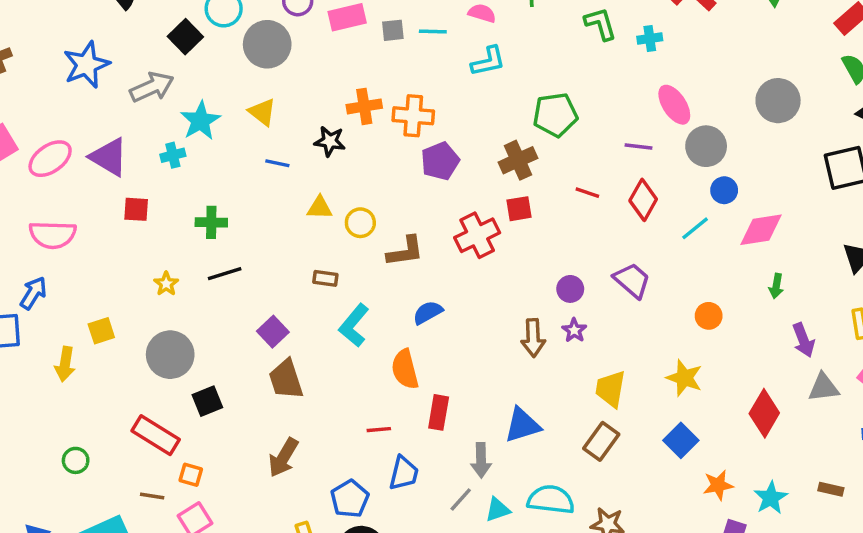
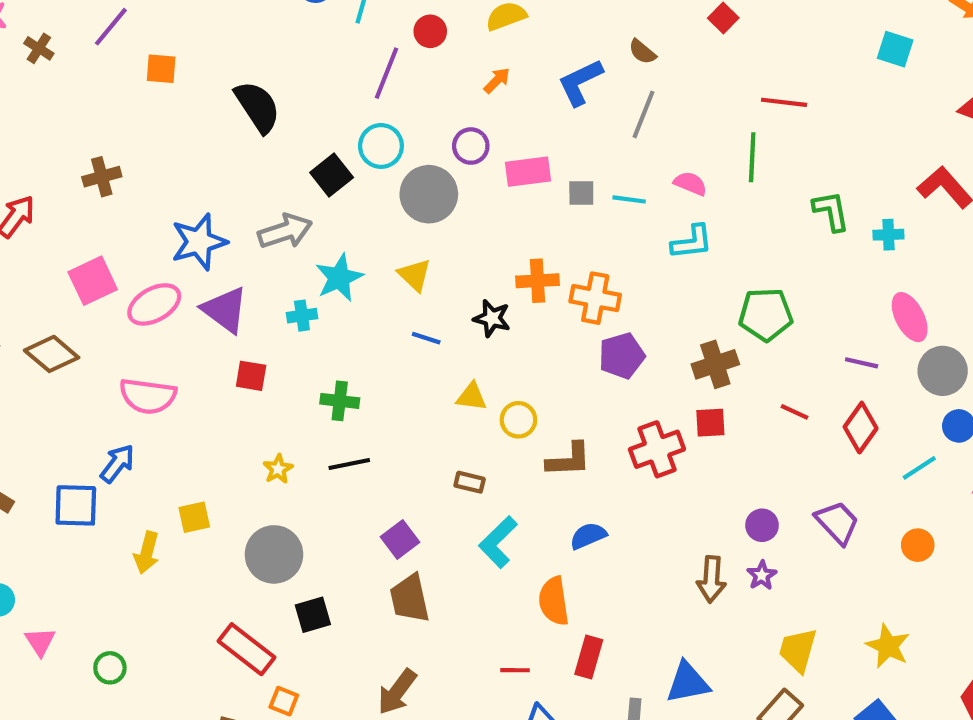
blue star: (86, 65) -> (199, 242), moved
orange circle: (709, 316) -> (918, 545), moved
green circle: (76, 460) -> (110, 668), moved

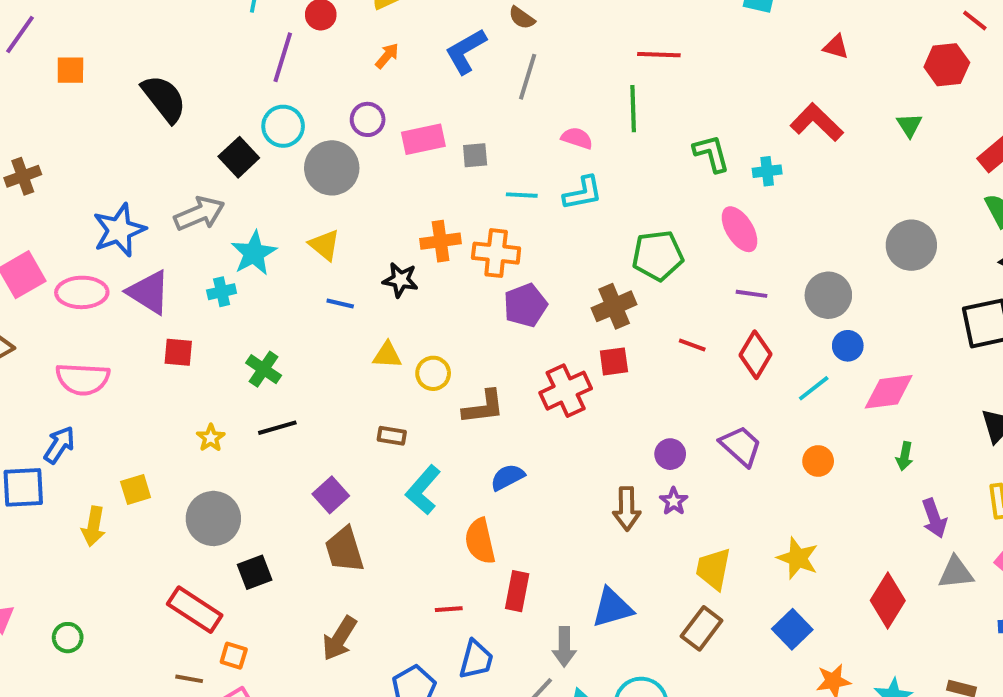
cyan line: (629, 199) -> (522, 195), moved
pink ellipse: (154, 304) -> (82, 292), turned 33
pink ellipse: (910, 317) -> (740, 229), moved
green cross: (340, 401) -> (264, 369), turned 32

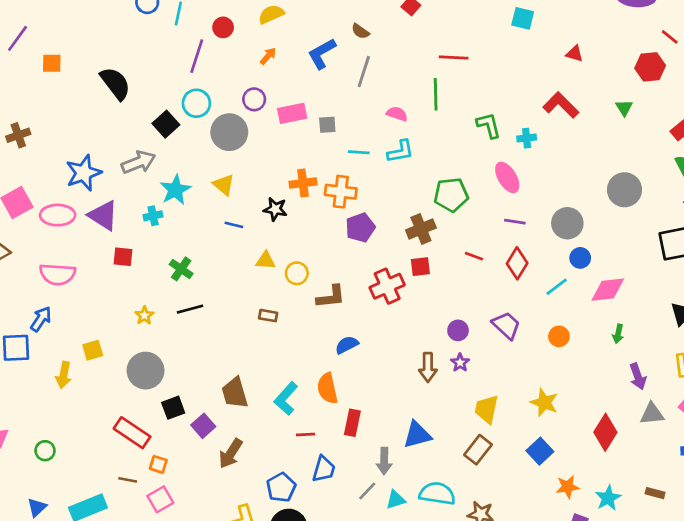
cyan L-shape: (423, 490) -> (286, 399), moved
purple square: (331, 495) -> (203, 426), moved

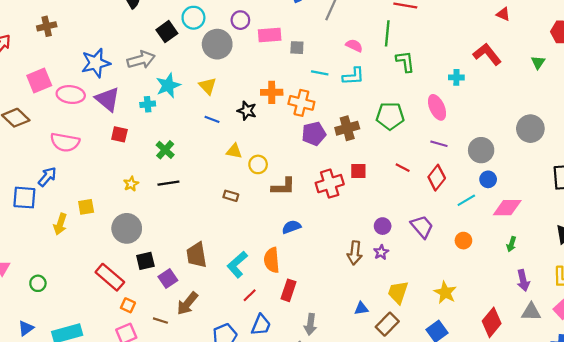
green L-shape: (489, 125) -> (405, 61), moved
brown cross: (421, 229) -> (347, 128), moved
red line: (306, 434) -> (250, 295), turned -48
blue triangle: (417, 435) -> (361, 308), moved, size x0.6
brown line: (128, 480) -> (160, 321), moved

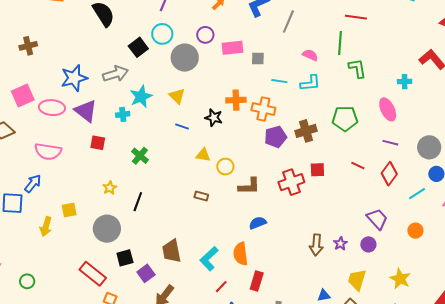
black line: (168, 183) -> (138, 202), moved, turned -60
purple circle: (383, 226) -> (368, 244), moved

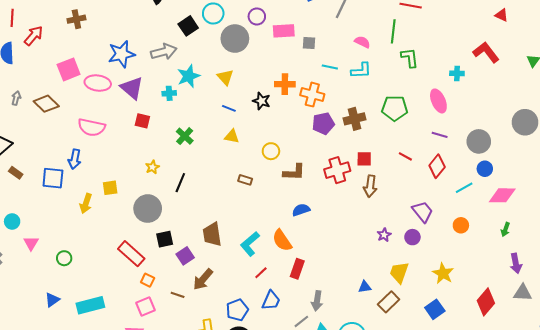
yellow triangle: (203, 155) -> (232, 136), moved
blue arrow: (33, 183) -> (75, 159), turned 150
brown arrow: (316, 245) -> (370, 186), moved
orange semicircle: (241, 254) -> (282, 240), turned -30

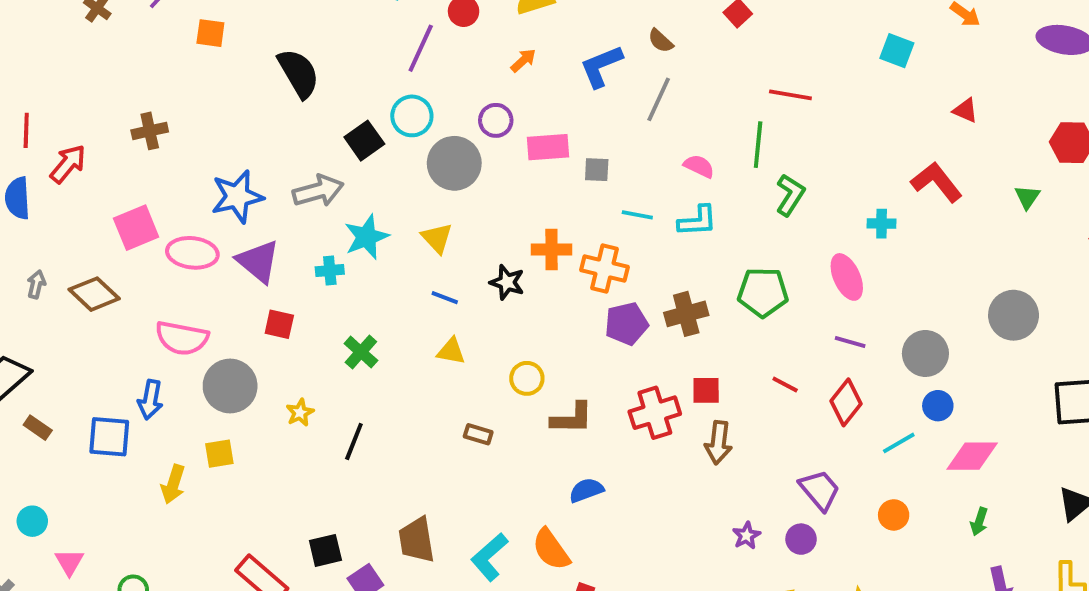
green L-shape: (410, 58) -> (790, 195), turned 40
gray circle: (148, 209) -> (230, 386), moved

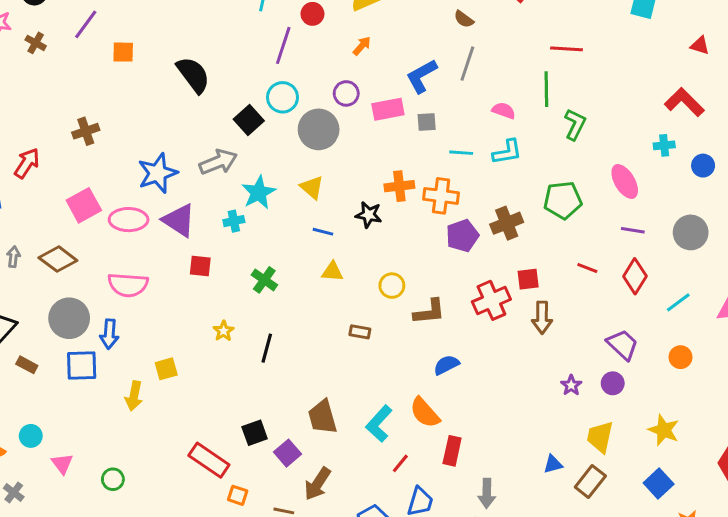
blue L-shape: (601, 66) -> (422, 76), moved
cyan cross: (882, 224) -> (664, 145), moved
gray circle: (230, 386) -> (69, 318), moved
blue circle: (938, 406) -> (703, 166), moved

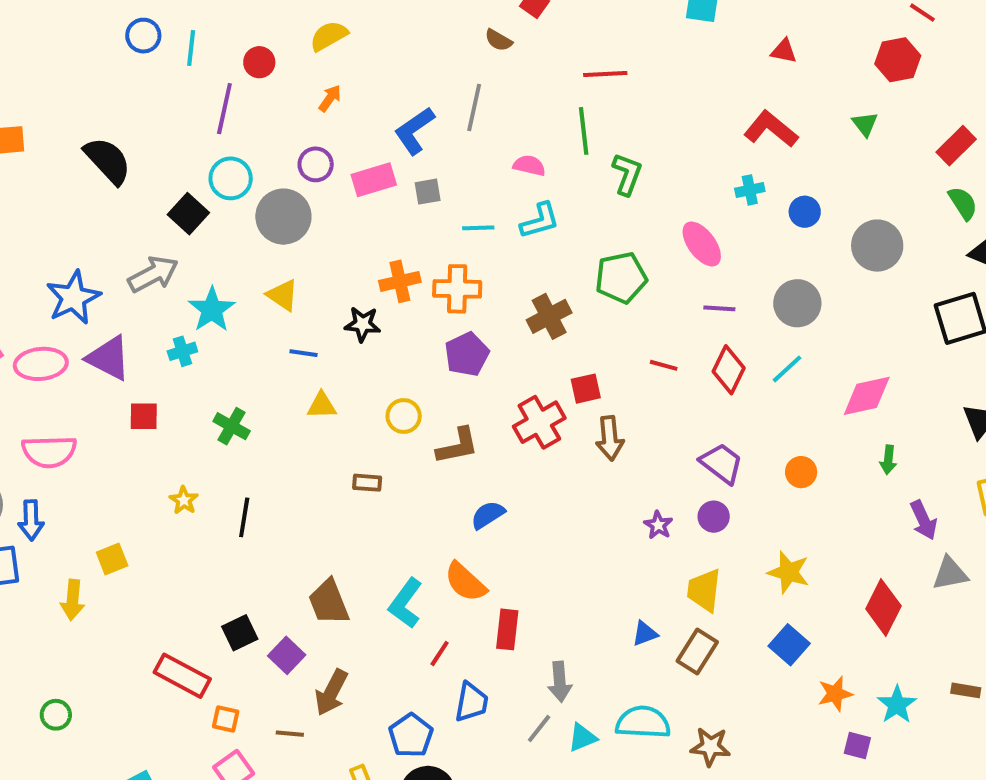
brown semicircle: (464, 19) -> (498, 40), moved
purple pentagon: (462, 236) -> (467, 354), moved
cyan line: (678, 302) -> (787, 369), moved

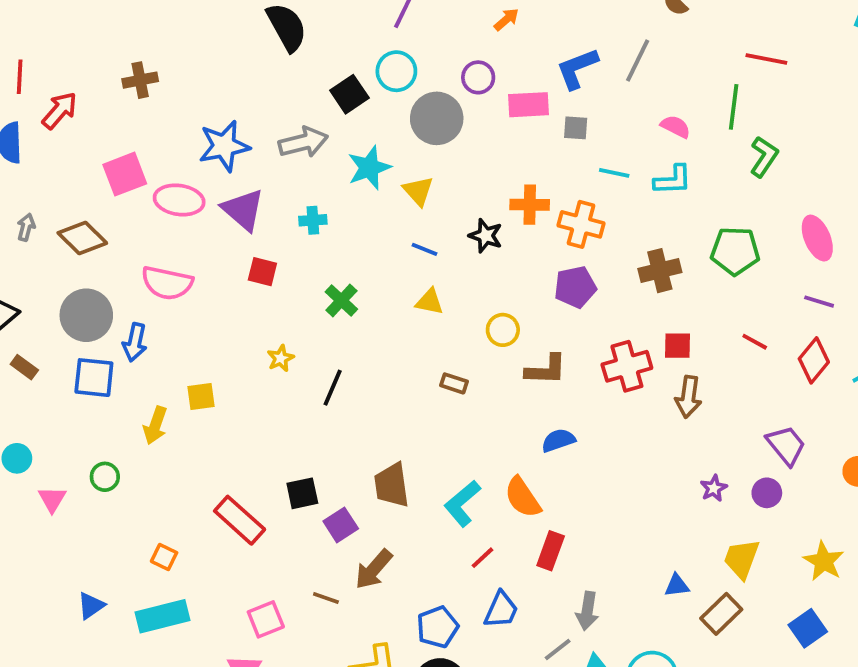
cyan star: (212, 310) -> (369, 168), moved
green circle: (56, 715) -> (105, 477), moved
orange square: (226, 719) -> (164, 557), moved

